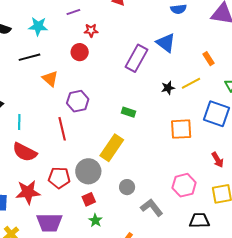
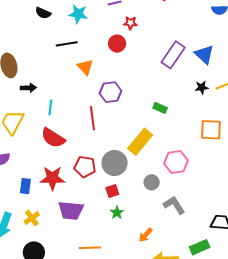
blue triangle: (166, 43) -> (204, 54), moved
pink hexagon: (184, 185) -> (176, 162), moved

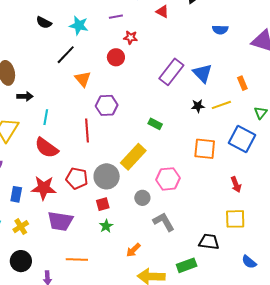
black line: (67, 44) -> (66, 55), turned -40

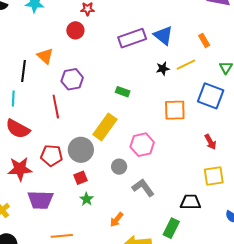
black line: (66, 55) -> (23, 71), moved, turned -30
purple rectangle: (171, 72) -> (132, 38), turned 40
green rectangle: (187, 265) -> (171, 228), turned -36

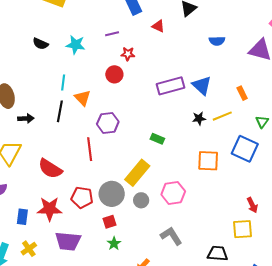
cyan line: (13, 99) -> (63, 83), moved
red arrow: (210, 142) -> (252, 205), moved
gray circle: (119, 167) -> (141, 200), moved

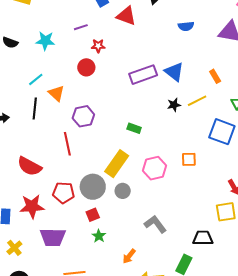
red triangle: (158, 26) -> (126, 16), size x1.5
cyan line: (63, 83) -> (36, 79), turned 49
orange square: (208, 161) -> (189, 159), moved, size x0.7
pink hexagon: (173, 193) -> (155, 168), moved

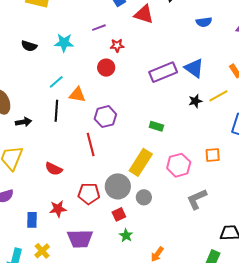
orange triangle: (56, 93) -> (77, 95), turned -30
red semicircle: (29, 166) -> (54, 169), size x0.7
gray circle: (123, 191) -> (144, 197), moved
red star: (32, 206) -> (58, 209), size x0.7
gray L-shape: (155, 224) -> (197, 199), moved, turned -75

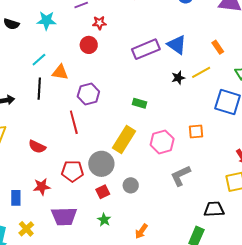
gray circle: (144, 197) -> (131, 185), moved
green star: (126, 235) -> (104, 220), moved

